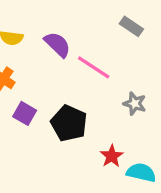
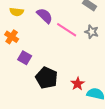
gray star: (135, 104) -> (92, 32), moved
black pentagon: (69, 123) -> (47, 78), moved

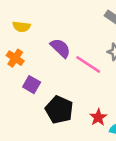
purple semicircle: (45, 16) -> (60, 48), moved
pink line: (67, 30) -> (88, 64), moved

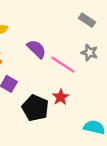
red star: (98, 117) -> (61, 97), moved

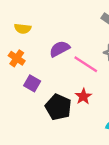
purple semicircle: (36, 49) -> (60, 49), turned -72

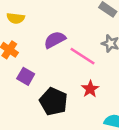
red star: (83, 96) -> (90, 89), moved

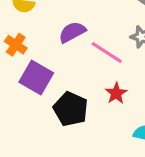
purple square: (26, 76) -> (36, 78), size x1.5

